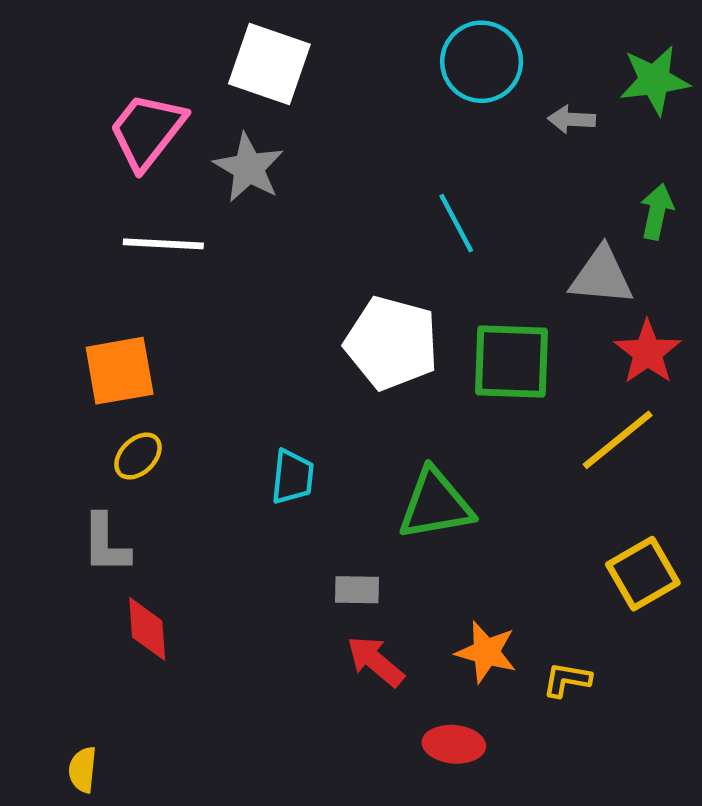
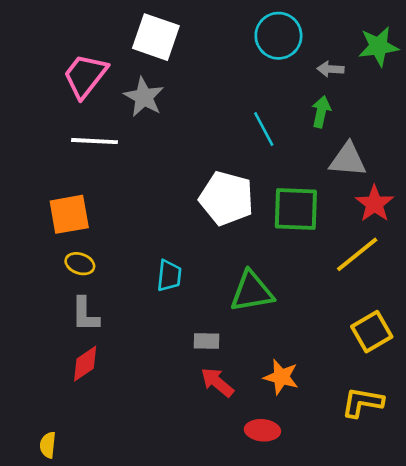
green arrow: (657, 212) -> (321, 112), moved
yellow ellipse: (138, 456) -> (80, 264), turned 64
gray L-shape: (106, 544) -> (85, 314), moved
red diamond: (147, 629) -> (85, 364), turned 60
yellow L-shape: (567, 680) -> (362, 402), moved, size x1.5

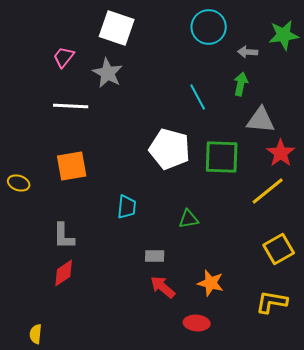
pink trapezoid: (85, 76) -> (64, 57), size x0.6
orange square: (69, 214) -> (72, 166), moved
yellow ellipse: (80, 264) -> (19, 183), moved
green triangle: (252, 292) -> (189, 219), size x0.6

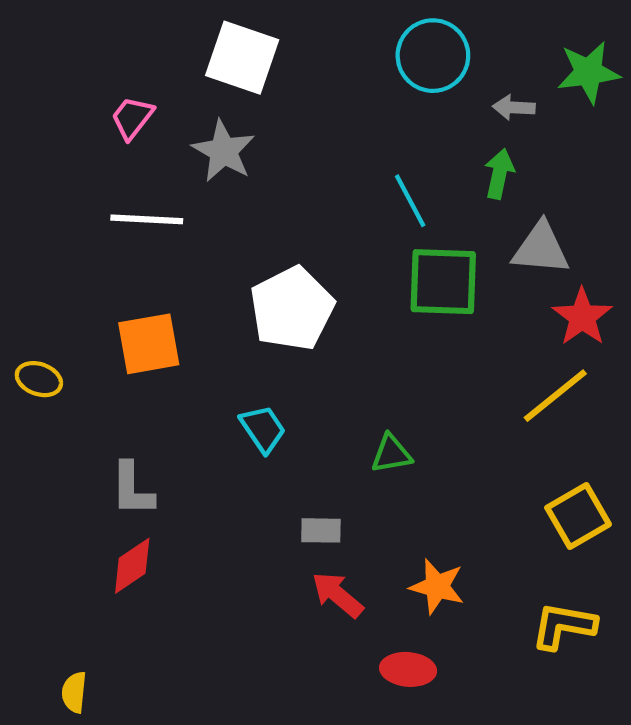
white pentagon: (170, 149) -> (292, 309), moved, turned 30
green square: (222, 157) -> (443, 282), moved
cyan trapezoid: (127, 207) -> (263, 429), turned -40

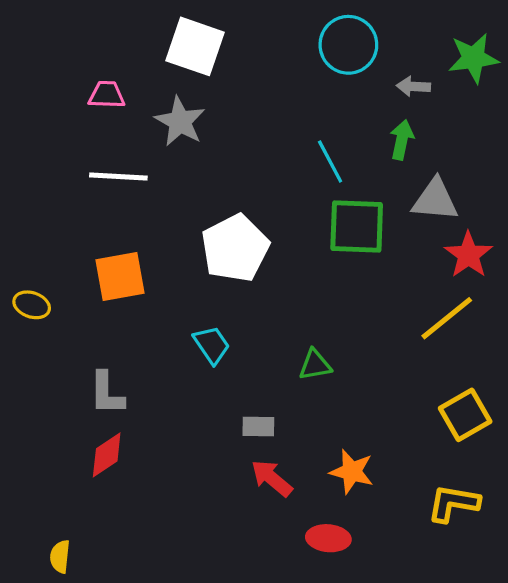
pink trapezoid: (132, 118) -> (107, 95), turned 54

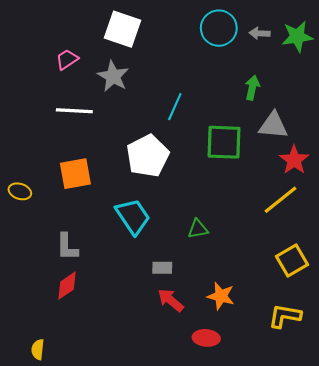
gray arrow: (413, 86) -> (260, 33), moved
pink trapezoid: (107, 95) -> (67, 59), turned -35
cyan line: (330, 161) -> (175, 107), moved, turned 52
cyan trapezoid: (212, 345) -> (133, 216), size x1.5

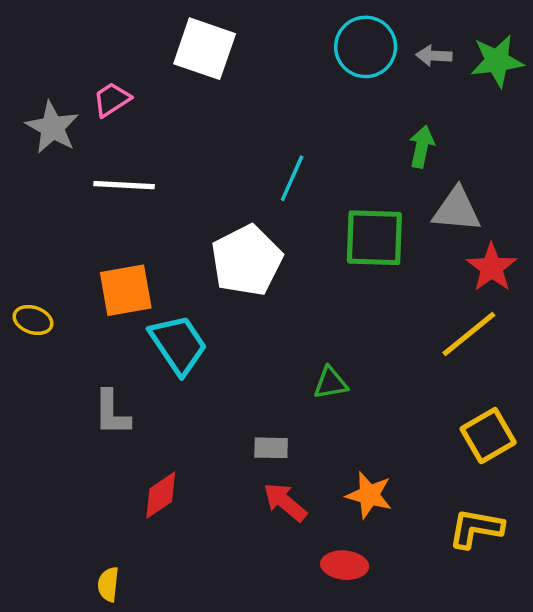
gray star: (113, 76) -> (52, 127), moved
cyan trapezoid: (133, 216) -> (178, 345), moved
red diamond: (67, 286) -> (161, 495), moved
yellow semicircle: (38, 349) -> (108, 584), moved

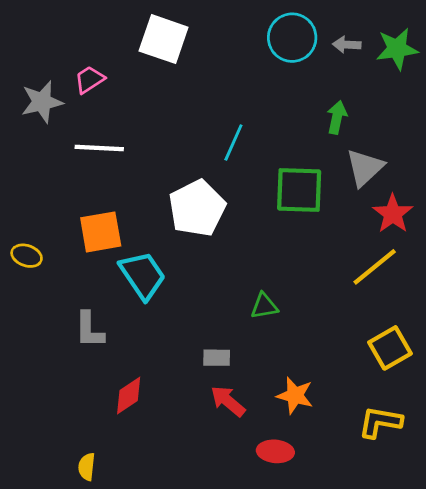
gray star: (52, 127) -> (42, 102), turned 30
gray triangle: (457, 210) -> (365, 168), turned -48

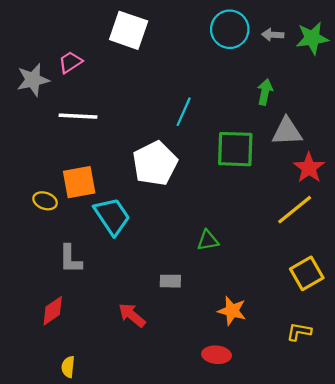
gray triangle: (365, 168) -> (287, 132), turned 40
yellow ellipse: (27, 256) -> (45, 201), moved
red diamond: (129, 395) -> (53, 311), moved
red arrow: (228, 401) -> (132, 315), moved
yellow L-shape: (380, 422) -> (299, 332), size x0.7

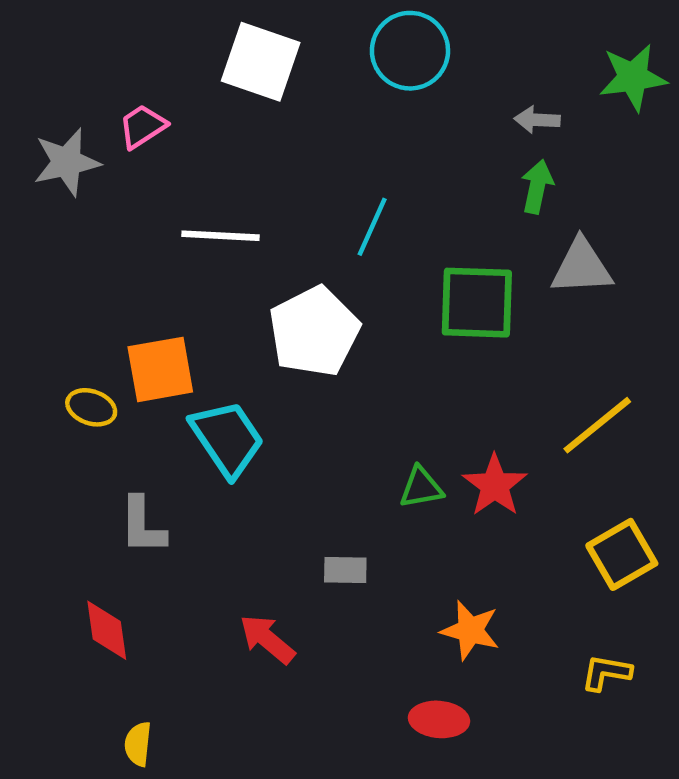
cyan circle: (230, 29) -> (410, 51), moved
gray arrow: (273, 35) -> (537, 120), moved
white line: (78, 116) -> (220, 236), moved
red star: (309, 168) -> (495, 485), moved
red diamond: (53, 311) -> (107, 630), turned -64

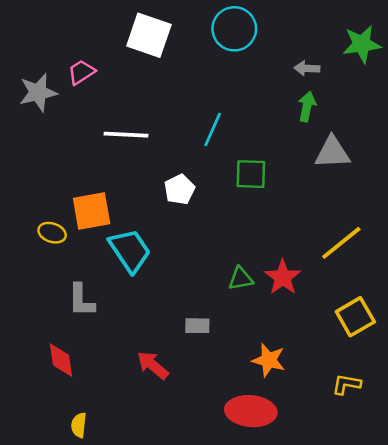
green square: (477, 303) -> (251, 174), moved, size x0.7
white pentagon: (314, 332) -> (179, 189), size x0.6
red ellipse: (439, 719) -> (251, 411), size x1.5

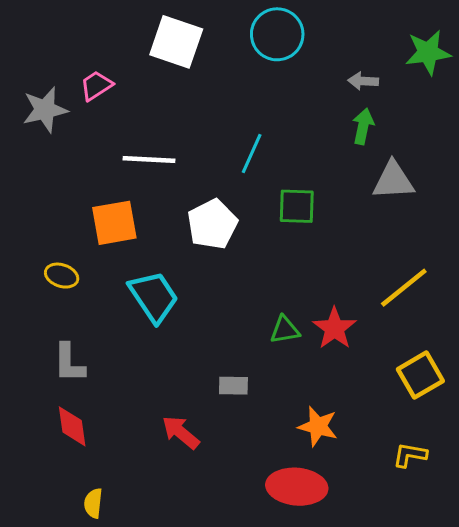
white pentagon: (179, 189) -> (212, 224), size x1.4
orange square: (92, 211) -> (114, 223), moved
gray L-shape: (81, 300) -> (69, 363), moved

